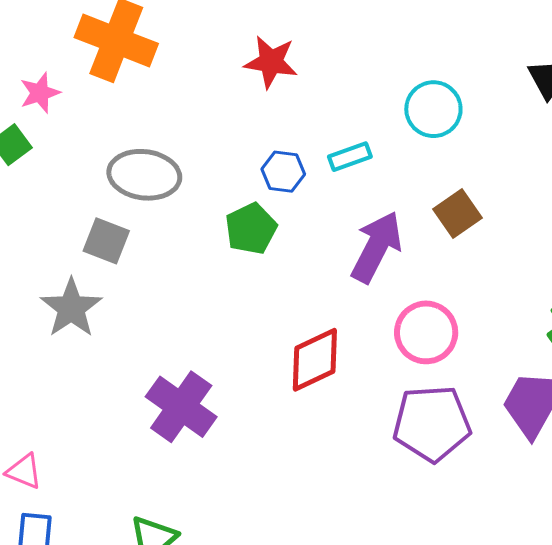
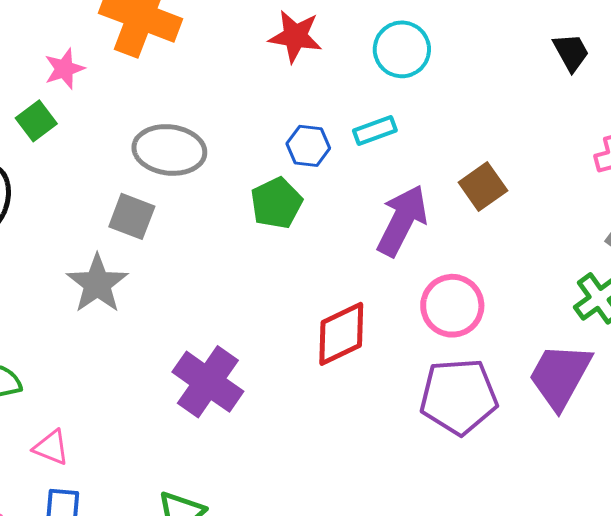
cyan circle: (433, 109) -> (402, 49), moved

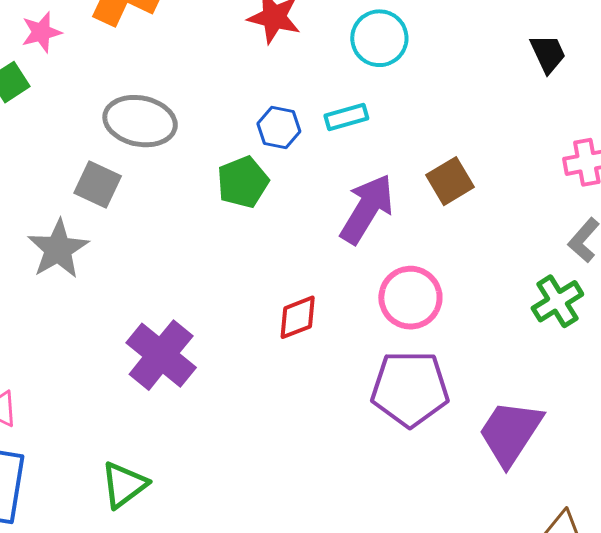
red diamond: (341, 334) -> (298, 317), size x0.7
purple trapezoid: (560, 376) -> (510, 433), moved

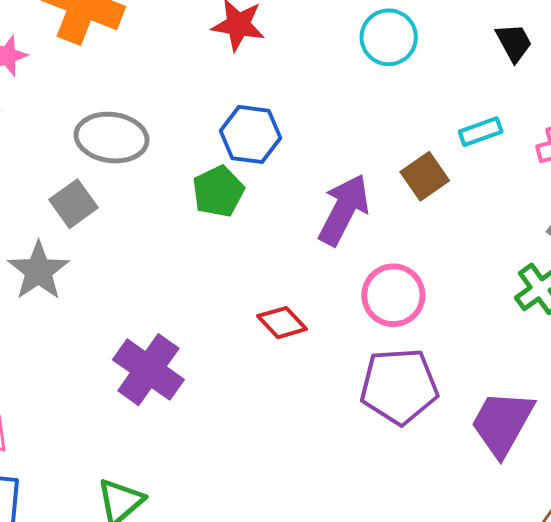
cyan circle: (379, 38) -> (389, 37), moved
cyan rectangle: (346, 117) -> (481, 132), moved
blue hexagon: (279, 127) -> (251, 134), size x1.4
gray square: (98, 185) -> (73, 204), turned 33
red diamond: (298, 317) -> (282, 323), turned 72

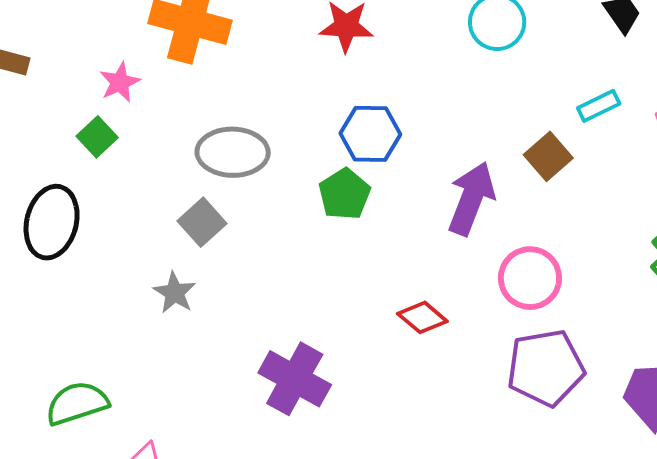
gray star: (38, 271) -> (175, 293), size x0.7

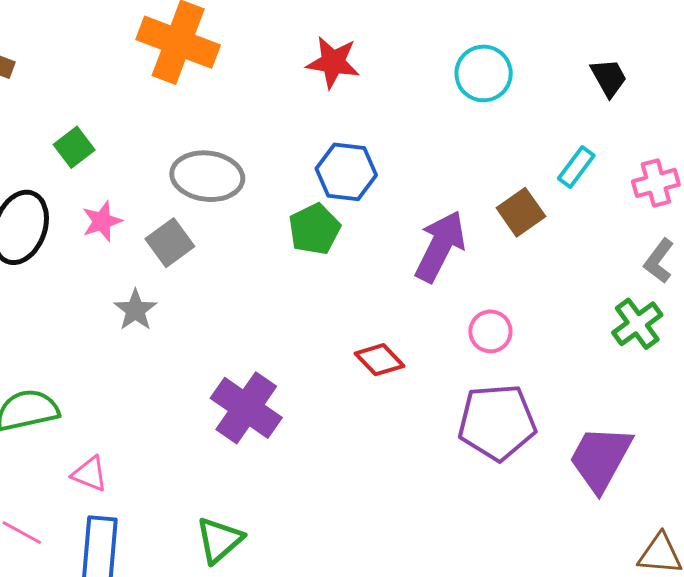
pink star: (120, 82) -> (102, 221), moved
cyan rectangle: (599, 106) -> (576, 167), turned -33
pink circle: (530, 278) -> (490, 331), size x0.7

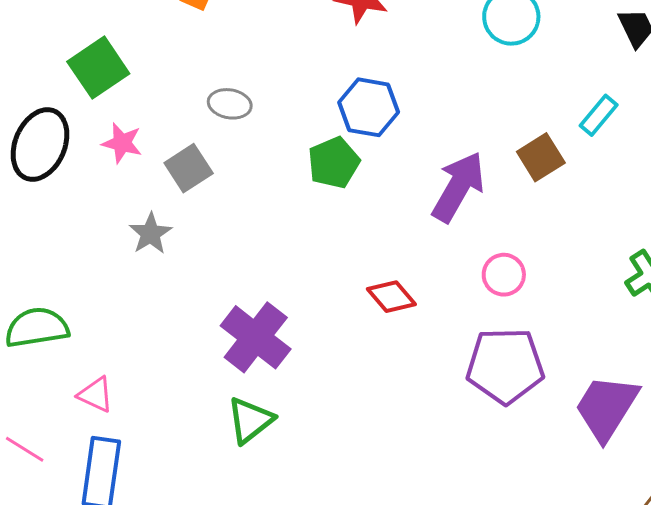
green square: (74, 147) -> (98, 68), size x1.5
gray ellipse: (207, 176) -> (230, 104), size x0.6
pink star: (102, 221) -> (122, 143), turned 30
green triangle: (219, 540) -> (250, 420), moved

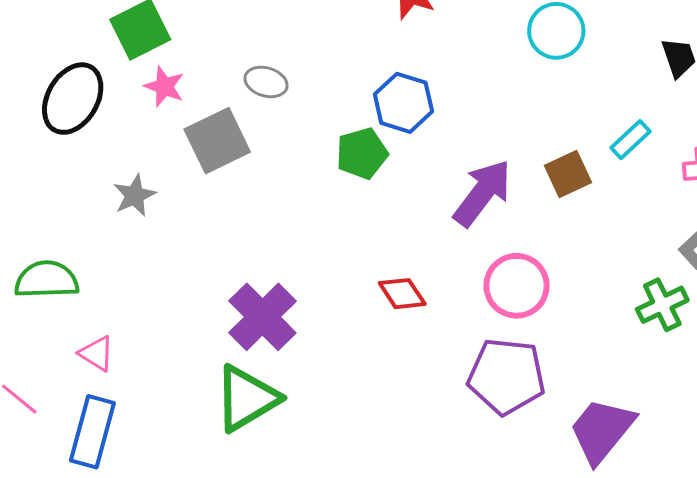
pink star: (122, 143) -> (164, 87), moved
gray square: (189, 168) -> (217, 141), size x1.4
gray star: (150, 233) -> (135, 195), moved
pink circle: (504, 275) -> (517, 286), size x1.5
green triangle: (250, 420) -> (247, 398), size x1.4

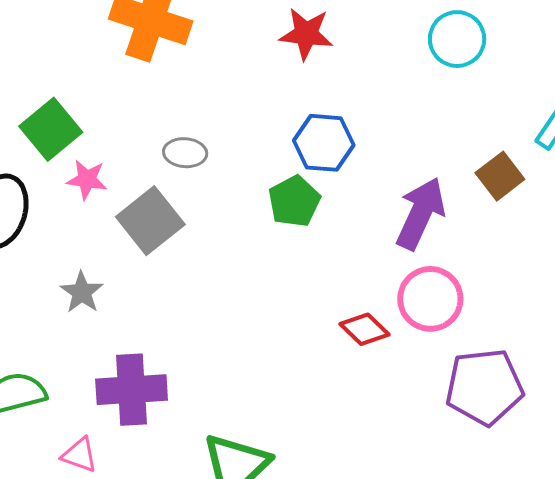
pink circle: (517, 286) -> (430, 299), moved
purple cross: (262, 317) -> (132, 390), moved, turned -36

